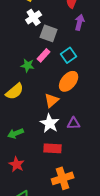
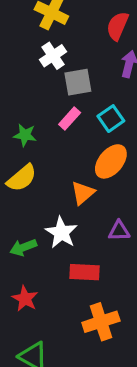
gray square: (49, 33) -> (78, 82), turned -30
green star: (28, 65) -> (25, 135), moved
white star: (50, 123) -> (61, 233), moved

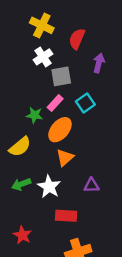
red semicircle: (117, 26) -> (77, 39), moved
green star: (25, 135) -> (35, 115), moved
orange ellipse: (111, 161) -> (60, 130), moved
green arrow: (23, 247) -> (21, 184), moved

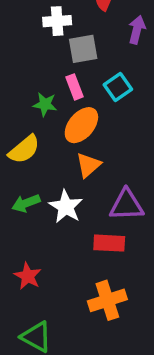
white cross: (43, 57) -> (57, 21), turned 30
pink rectangle: (55, 103) -> (74, 87), turned -63
purple triangle: (91, 185) -> (127, 205), size x1.5
red rectangle: (66, 216) -> (109, 243), moved

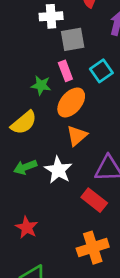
red rectangle: (109, 243) -> (94, 200), turned 35

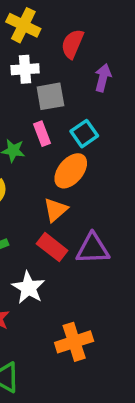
orange ellipse: (71, 103) -> (71, 171), moved
white star: (58, 170) -> (28, 288), moved
red rectangle: (94, 200) -> (52, 247), moved

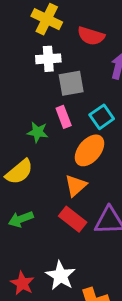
red semicircle: (72, 44) -> (91, 36), turned -96
white star: (28, 288) -> (60, 276), moved

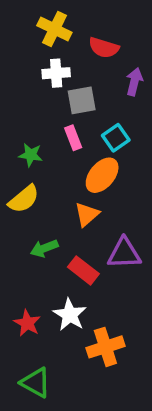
green star: (38, 132) -> (31, 155), moved
green arrow: (21, 219) -> (44, 248), moved
red rectangle: (73, 219) -> (83, 270), moved

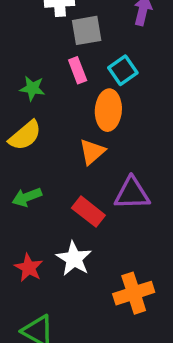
orange ellipse: (102, 175) -> (108, 110), turned -36
green arrow: (44, 248) -> (27, 197), moved
orange cross: (105, 347) -> (134, 293), moved

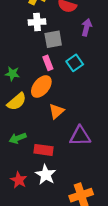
green star: (32, 88) -> (12, 74), moved
orange ellipse: (108, 110) -> (41, 87), moved, turned 35
red rectangle: (88, 212) -> (44, 150), moved, turned -30

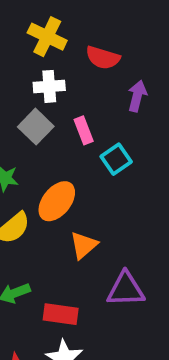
gray square: (53, 39) -> (36, 127), moved, turned -36
pink rectangle: (48, 63) -> (84, 130), moved

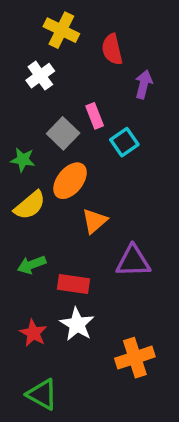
red semicircle: (103, 58) -> (112, 49), turned 60
white cross: (49, 86) -> (40, 76), moved, turned -32
gray square: (36, 127) -> (63, 133), moved

